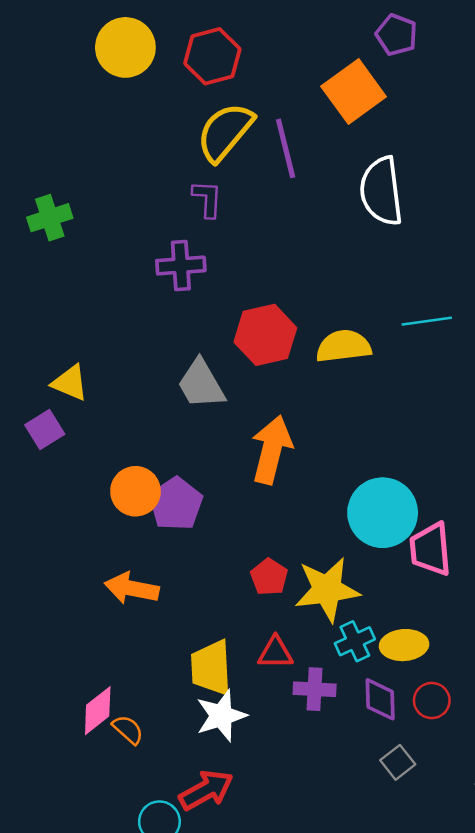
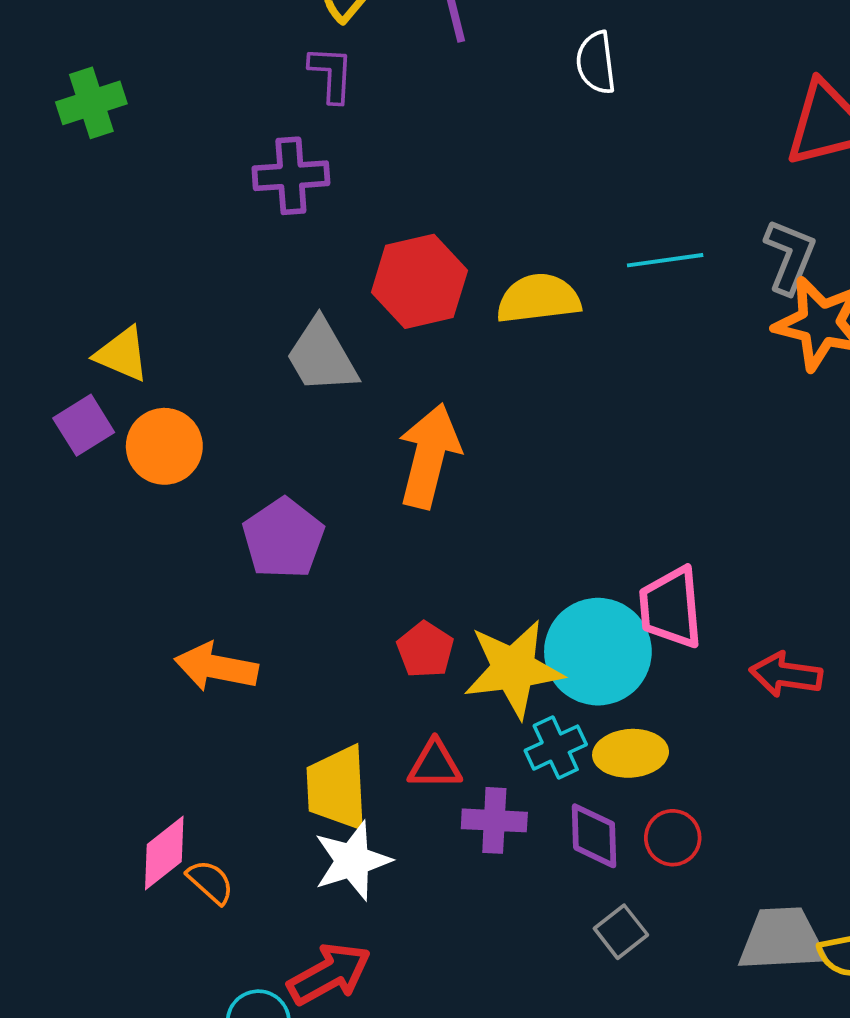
white semicircle: (381, 191) -> (596, 63), size x0.6
orange circle: (135, 491) -> (164, 446), moved
cyan circle: (383, 513) -> (598, 652), moved

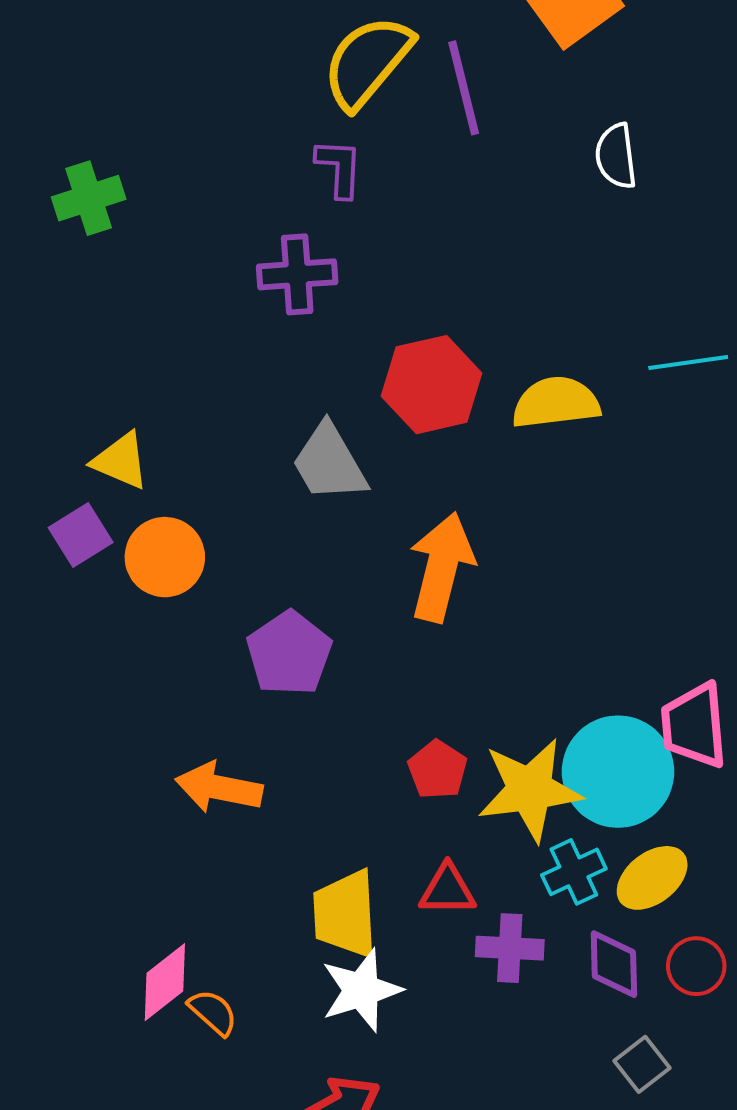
yellow ellipse: (631, 753) -> (652, 878), turned -34

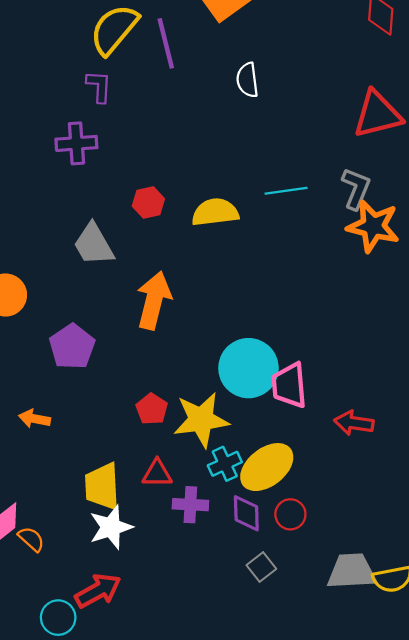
red hexagon: (432, 385) -> (148, 203), size x0.6
cyan circle: (618, 772) -> (248, 368), moved
orange arrow: (219, 788) -> (35, 419), size x0.7
yellow ellipse: (652, 878) -> (267, 467), size x1.4

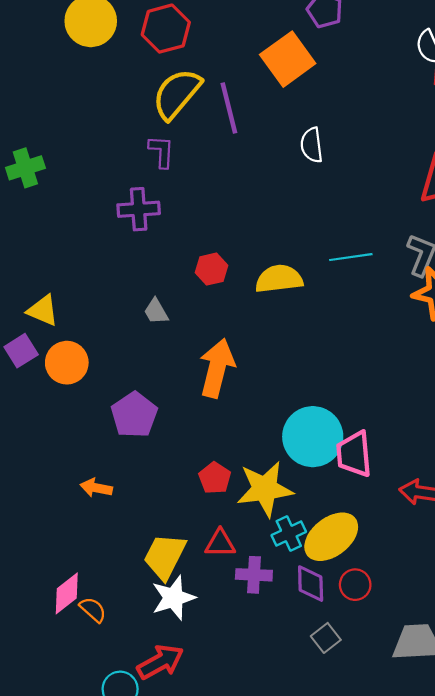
gray trapezoid: (94, 244) -> (156, 312), size x0.6
yellow trapezoid: (102, 486) -> (165, 556), turned 30

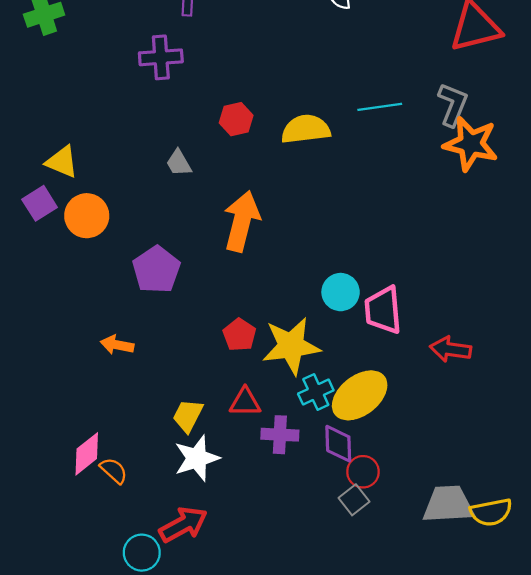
cyan circle: (313, 437) -> (341, 292), size x0.6
yellow trapezoid: (165, 556) -> (188, 416), size x0.7
red circle: (355, 585) -> (363, 472), moved

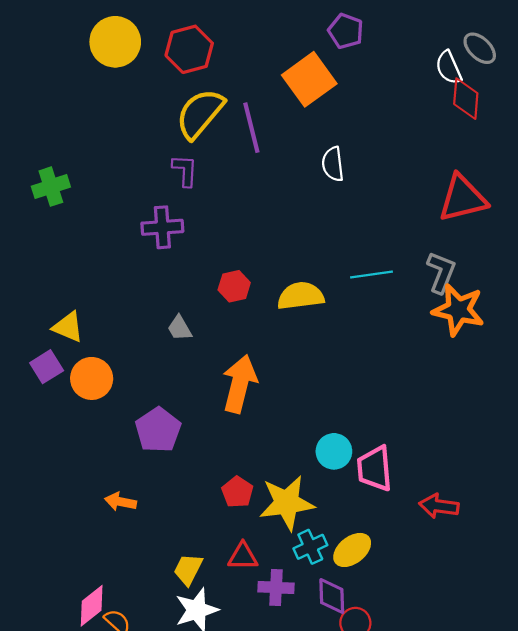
yellow ellipse: (360, 395) -> (352, 550), size x0.7

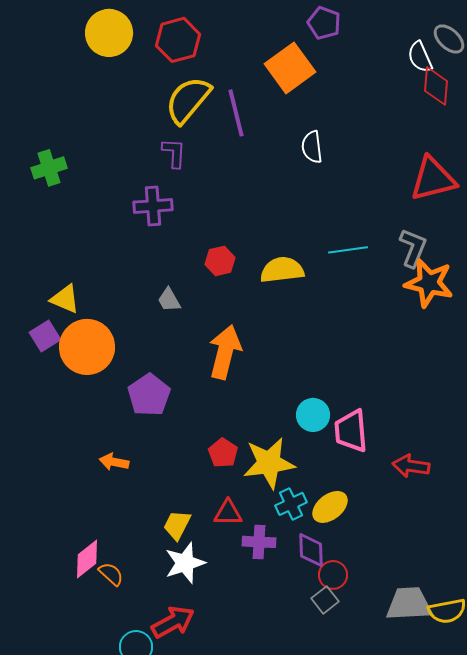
orange circle: (92, 378) -> (87, 347), size x1.4

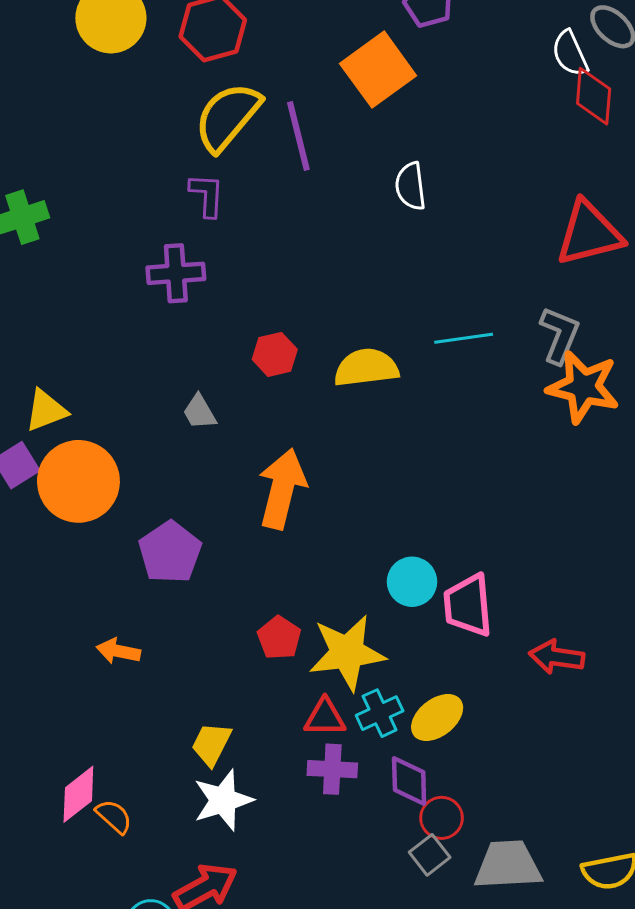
yellow triangle: (65, 299) -> (46, 411), turned -44
red triangle: (228, 513) -> (325, 718), moved
gray trapezoid: (409, 604) -> (508, 865), moved

